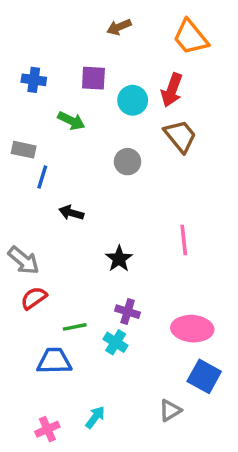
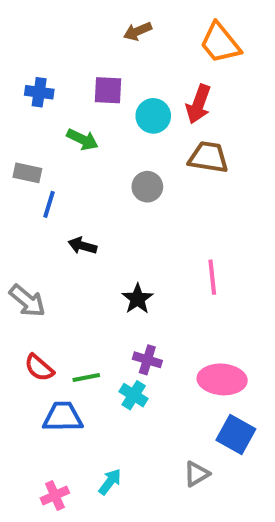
brown trapezoid: (180, 136) -> (208, 157), turned -42
red semicircle: (34, 298) -> (39, 368), moved, turned -104

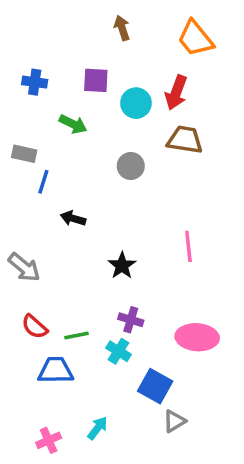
brown arrow: (138, 31) -> (122, 28), turned 95
blue square: (236, 435) -> (155, 386), moved

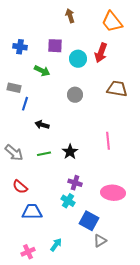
brown trapezoid: (185, 140) -> (117, 89), moved
green line: (77, 335) -> (44, 154), moved

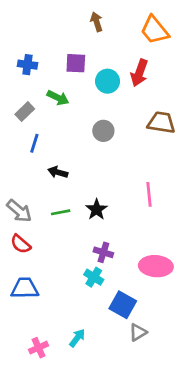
gray rectangle: (14, 88) -> (25, 112), moved, turned -56
red semicircle: (20, 187) -> (21, 244), moved
blue trapezoid: (32, 212) -> (25, 288), moved

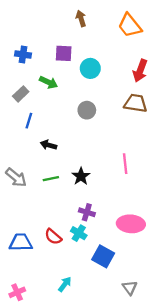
red arrow: (139, 73) -> (140, 71), moved
red semicircle: (21, 244) -> (53, 237), moved
gray triangle: (138, 332) -> (130, 288), moved, turned -35
pink cross: (39, 348) -> (17, 292), moved

